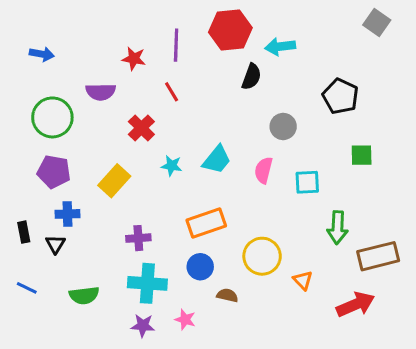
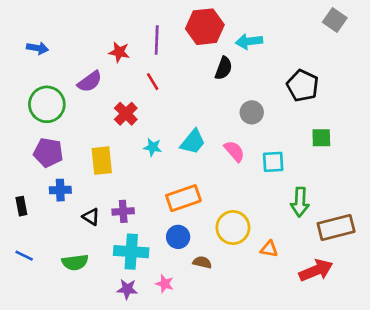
purple semicircle: (101, 92) -> (90, 82), turned -35
pink semicircle: (264, 170) -> (234, 151), turned 125
yellow rectangle: (114, 181) -> (102, 161), turned -48
black triangle: (55, 244) -> (91, 217), moved, turned -30
orange triangle: (303, 280) -> (269, 249), turned -36

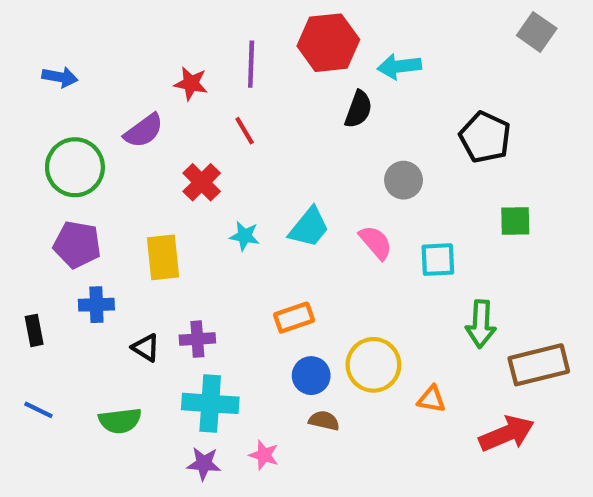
orange rectangle: (183, 198) -> (294, 318), size x0.7
blue circle: (178, 237) -> (311, 376), moved

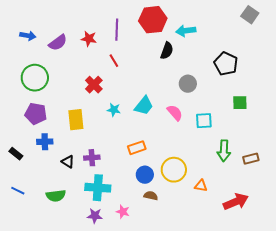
purple semicircle: (144, 131) -> (58, 43), moved
black rectangle: (34, 330) -> (16, 154), turned -40
brown rectangle: (539, 365) -> (251, 159), moved, size x0.6

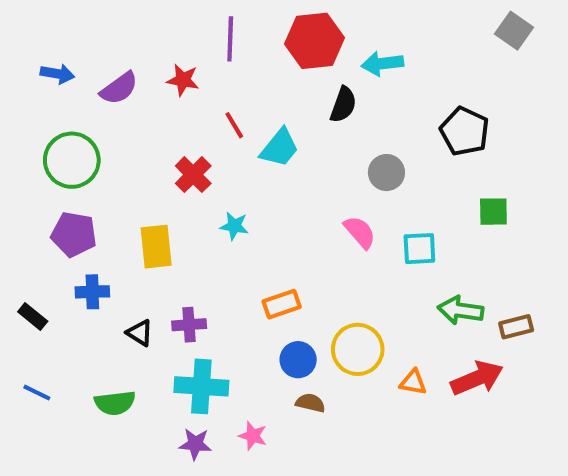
purple line: (117, 30) -> (230, 39), moved
cyan trapezoid: (144, 106) -> (280, 148), moved
green arrow: (224, 151) -> (461, 310), turned 95
red arrow: (236, 202) -> (477, 378), moved

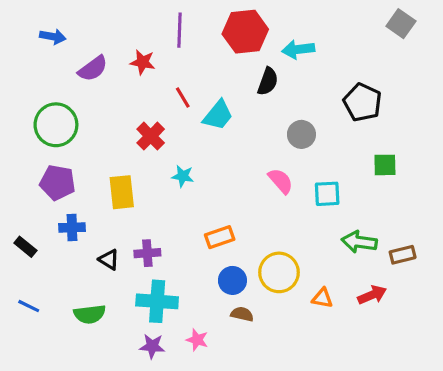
blue arrow: (57, 74) -> (53, 37), moved
red arrow: (477, 378) -> (372, 295), size x0.7

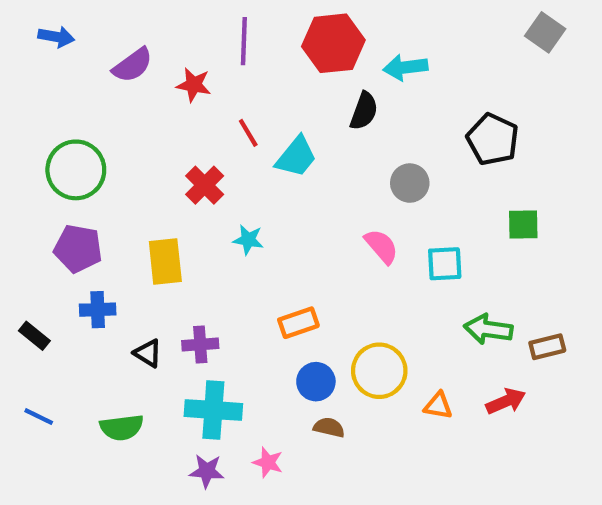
blue arrow: (53, 37) -> (56, 37), moved
purple semicircle: (93, 69) -> (133, 65), moved

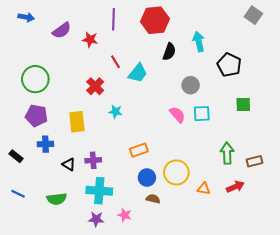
cyan arrow: (405, 67) -> (199, 42), moved, turned 84
cyan square: (445, 264) -> (202, 114), moved
green arrow: (488, 329) -> (227, 153), turned 80

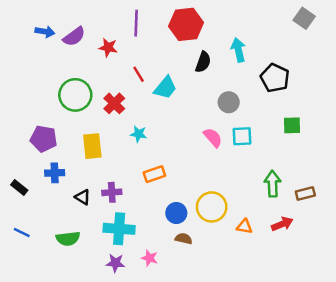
blue arrow: (26, 17) -> (45, 32), moved
green circle: (35, 79) -> (75, 95), moved
orange rectangle: (139, 150) -> (154, 174), moved

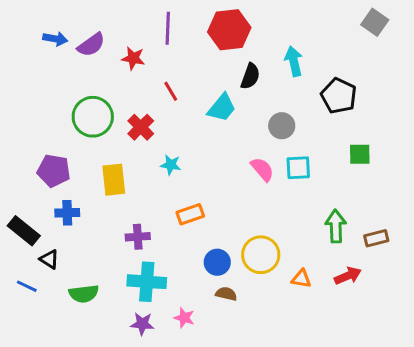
cyan trapezoid: (165, 88) -> (222, 108), moved
black rectangle: (19, 187) -> (24, 231), size x1.5
black triangle: (83, 197) -> (49, 259), moved

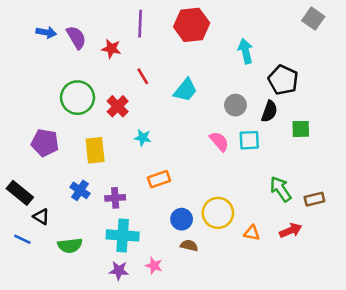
purple semicircle: (91, 45) -> (76, 37), turned -85
black semicircle: (250, 76) -> (269, 111), moved
blue cross: (67, 213) -> (80, 190), moved, turned 36
green arrow: (336, 226) -> (281, 189), turned -32

